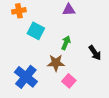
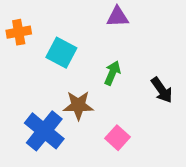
orange cross: (19, 11) -> (19, 32), moved
brown star: (56, 63) -> (78, 105), moved

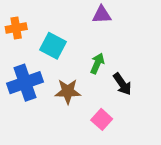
black arrow: (162, 90) -> (122, 84), moved
blue cross: (44, 131) -> (25, 83), moved, turned 32

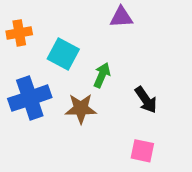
green arrow: (97, 63) -> (102, 75), moved
pink square: (102, 119) -> (142, 151), moved, turned -30

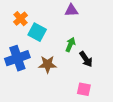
orange cross: (19, 33) -> (21, 19), moved, turned -32
green arrow: (102, 75) -> (70, 45), moved

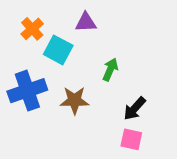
purple triangle: (71, 10) -> (86, 22), moved
black arrow: (86, 59) -> (135, 108), moved, turned 77

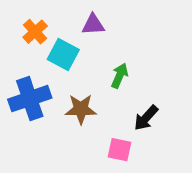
pink square: (131, 139) -> (120, 150), moved

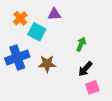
green arrow: (120, 76) -> (81, 44), moved
pink square: (120, 150) -> (92, 87), moved, turned -32

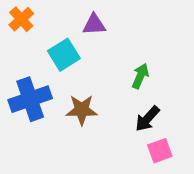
orange cross: (20, 18) -> (21, 19), moved
cyan square: (37, 32) -> (64, 55), turned 30

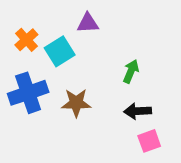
orange cross: (21, 19) -> (26, 40), moved
black arrow: (147, 119) -> (138, 111), turned 45

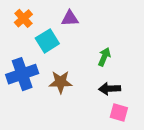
orange cross: (26, 40) -> (23, 18), moved
pink square: (149, 141) -> (119, 112), turned 36

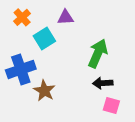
green arrow: (104, 57) -> (98, 53), size x1.6
brown star: (61, 82) -> (44, 91), moved, turned 30

